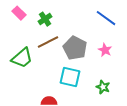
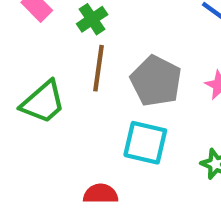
brown line: (48, 42) -> (98, 68), turned -55

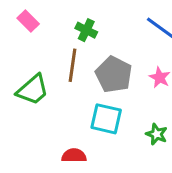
green cross: (92, 19) -> (86, 30), moved, turned -30

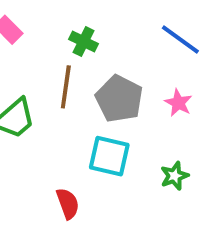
green star: (157, 134) -> (174, 176), turned 30
red semicircle: (74, 156) -> (68, 204), turned 70

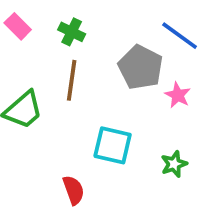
green cross: (84, 41) -> (72, 32), moved
gray pentagon: (119, 99) -> (141, 67), moved

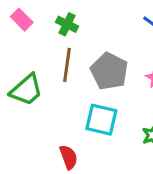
gray pentagon: (141, 67) -> (109, 71), moved

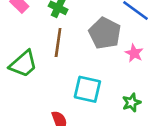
gray pentagon: (109, 71) -> (105, 33), moved

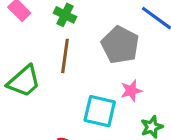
pink star: (134, 53) -> (131, 91), moved, turned 30

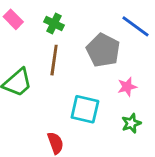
pink star: (131, 91) -> (127, 87), moved

